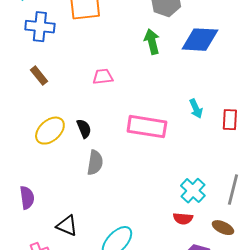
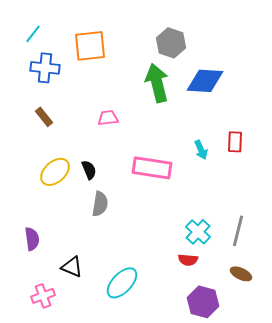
green arrow: (152, 42) -> (157, 83), size x1.5
red rectangle: (230, 120) -> (235, 142), moved
brown ellipse: (223, 228) -> (241, 274), moved

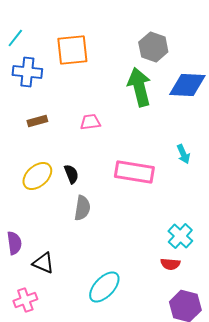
brown rectangle: (44, 117) -> (37, 121), moved, turned -66
black triangle: (72, 267) -> (43, 263), moved

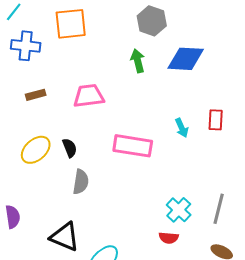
green arrow: (139, 87) -> (138, 61), size x0.6
pink trapezoid: (90, 122) -> (89, 96), size x1.5
black triangle: (43, 263) -> (65, 237), moved, size x1.4

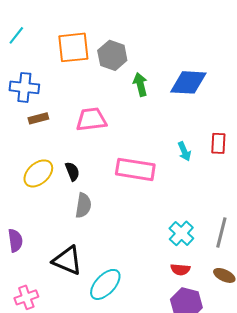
gray hexagon: (152, 21) -> (112, 55), moved
blue cross: (26, 46) -> (24, 87), moved
red semicircle: (169, 238) -> (180, 269), moved

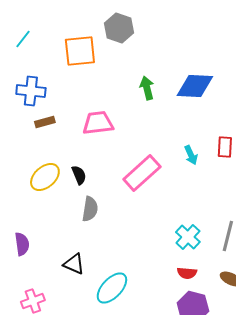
gray hexagon: (112, 55) -> (119, 28), moved
pink rectangle: (135, 169) -> (142, 173), turned -51
black triangle: (67, 260) -> (74, 264), size x0.7

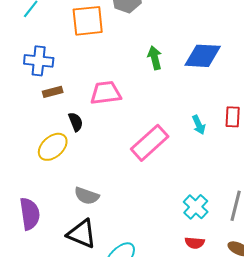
black semicircle: (79, 175) -> (76, 122), moved
gray semicircle: (90, 209) -> (87, 196), moved, turned 100
purple semicircle: (22, 244) -> (30, 214), size x1.4
black triangle: (74, 264) -> (82, 234), size x1.4

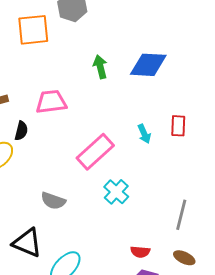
black semicircle: (76, 122) -> (21, 131), turned 36
gray semicircle: (87, 196) -> (53, 201), moved
cyan cross: (196, 207) -> (116, 192), moved

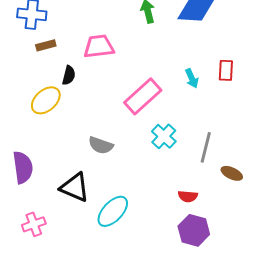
gray line: (181, 215) -> (206, 147), moved
brown ellipse: (184, 258) -> (232, 173), moved

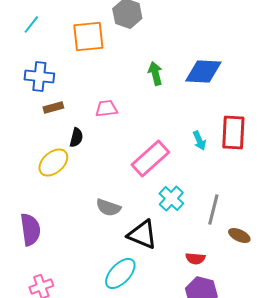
pink trapezoid: (99, 46) -> (106, 108), size x0.7
red rectangle: (226, 70) -> (233, 132), size x1.6
black triangle: (75, 187) -> (142, 234), moved

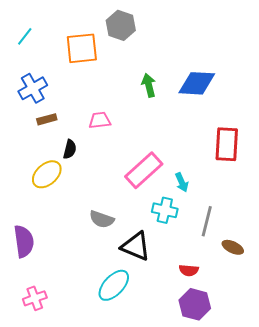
blue cross: (39, 76) -> (33, 88), turned -36
cyan arrow: (199, 140) -> (182, 182), moved
cyan cross: (171, 198) -> (165, 210), turned -30

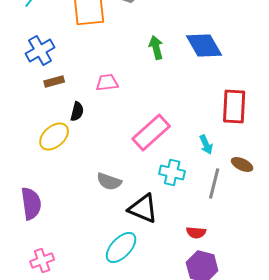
blue diamond: (197, 83) -> (204, 46), turned 57
cyan arrow: (182, 182) -> (206, 145), moved
brown ellipse: (233, 247) -> (242, 165), moved

